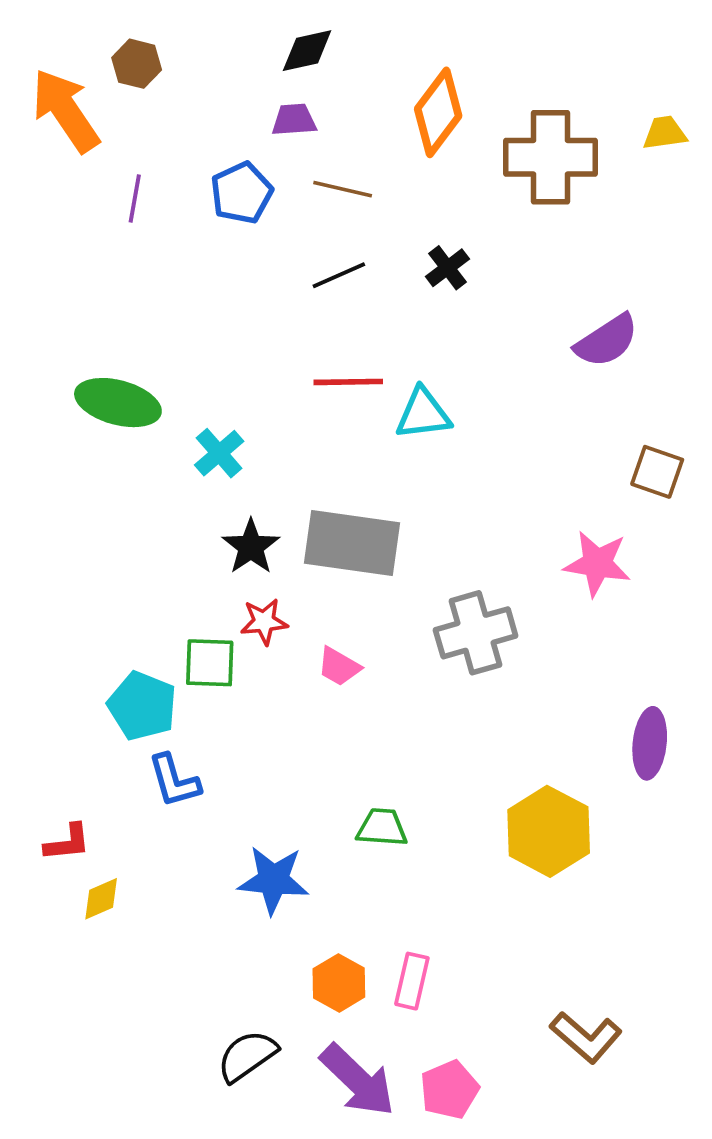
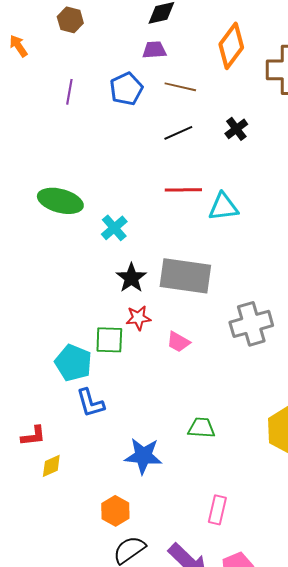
orange arrow: (66, 110) -> (18, 46), moved, size x0.5
orange hexagon: (339, 983) -> (115, 511), moved

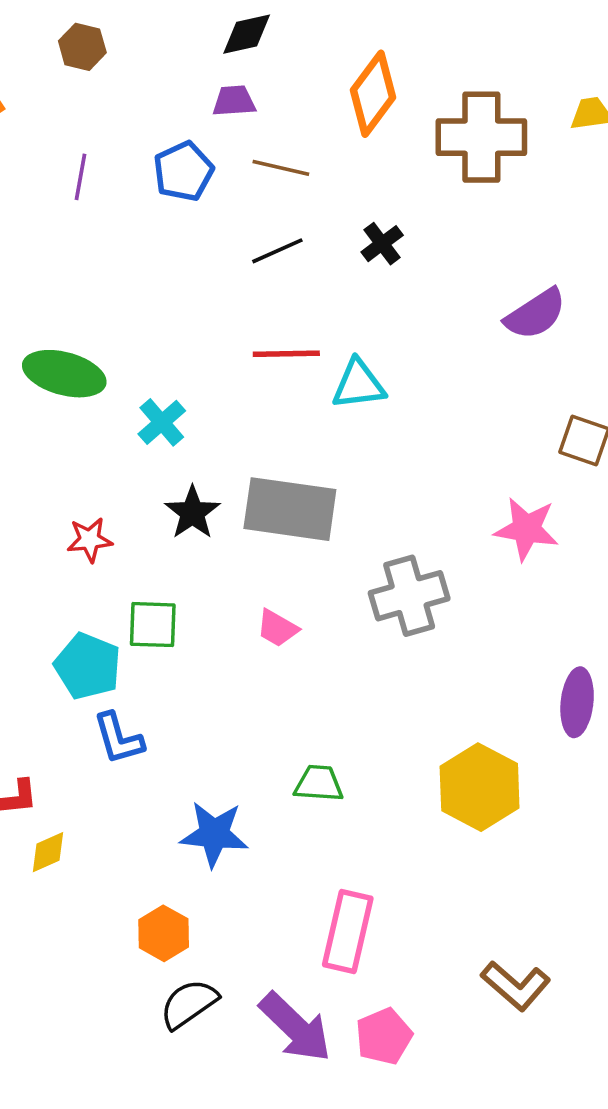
red star: (138, 318) -> (90, 540), moved
pink rectangle: (217, 510) -> (348, 932), size x1.5

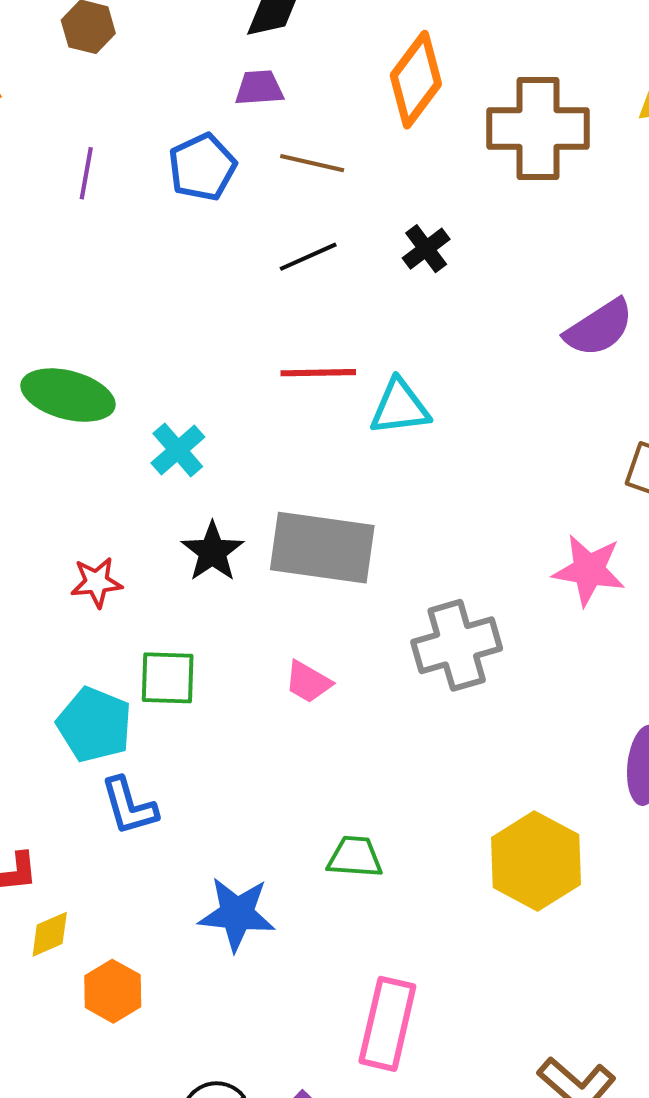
orange hexagon: (164, 933) -> (113, 991), moved

